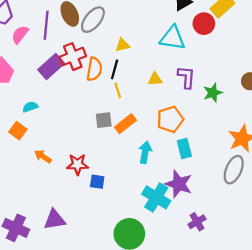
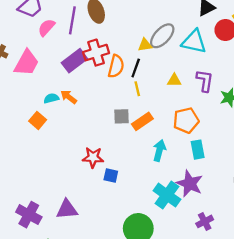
gray ellipse: (93, 20) -> (162, 36), moved
orange arrow: (43, 156) -> (69, 97), moved

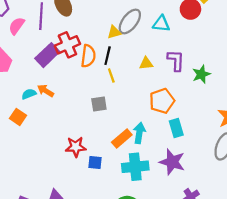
cyan triangle: (194, 42) -> (161, 24), size x0.7
orange rectangle: (142, 121) -> (122, 139), moved
cyan cross: (167, 195) -> (135, 167), moved, turned -35

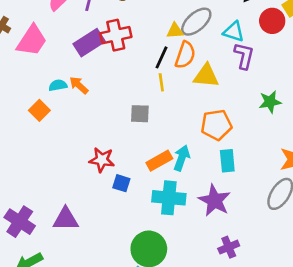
orange semicircle: (88, 56) -> (185, 55), moved
purple L-shape: (176, 60) -> (244, 56), moved
yellow triangle: (146, 63) -> (206, 76), size x1.5

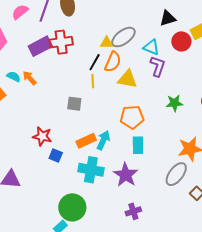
cyan semicircle: (58, 85) -> (14, 77), turned 32

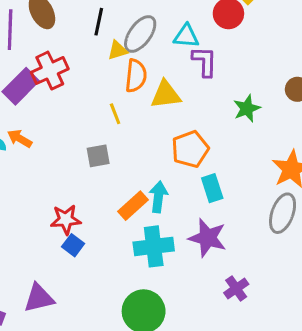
black line: (95, 62) -> (99, 22), moved
blue square: (56, 156) -> (73, 245), moved, turned 32

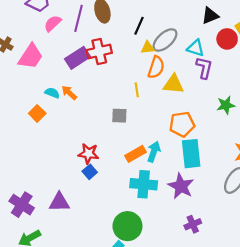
cyan rectangle: (212, 188) -> (191, 154), size x1.5

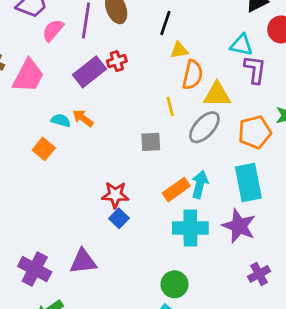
gray ellipse: (165, 40) -> (204, 127), moved
red cross: (99, 51) -> (117, 61), size x0.6
orange pentagon: (182, 124) -> (255, 132), moved
green circle: (127, 226) -> (175, 284), size x0.7

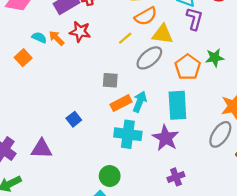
orange semicircle: (193, 75) -> (146, 16), turned 40
yellow line: (170, 106) -> (125, 38), turned 56
orange pentagon: (255, 132) -> (188, 67), turned -30
gray square: (151, 142) -> (110, 80), moved
red star: (115, 195) -> (80, 32), moved

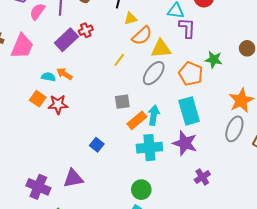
red star: (80, 32) -> (58, 104), moved
yellow line: (125, 38) -> (119, 60), moved
green star: (215, 58) -> (214, 60), turned 30

